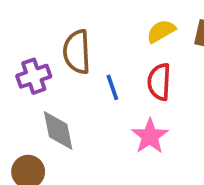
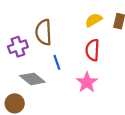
blue line: (112, 87) -> (57, 62), moved
gray diamond: (58, 131) -> (32, 79), turned -40

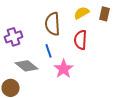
brown semicircle: (44, 32) -> (52, 24), moved
pink star: (87, 82) -> (64, 69), moved

